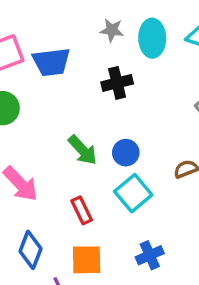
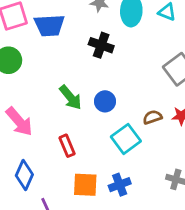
black cross: (117, 83) -> (101, 45), turned 30
cyan square: (133, 193) -> (126, 139), moved
orange square: (87, 260) -> (85, 185), moved

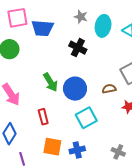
blue circle: (105, 101) -> (75, 89), size x1.5
brown semicircle: (152, 117) -> (109, 89), moved

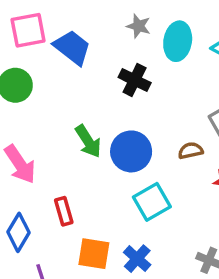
blue trapezoid: (43, 28) -> (72, 47), turned -145
red rectangle: (43, 117) -> (64, 211), moved
blue cross: (77, 150) -> (137, 259), turned -35

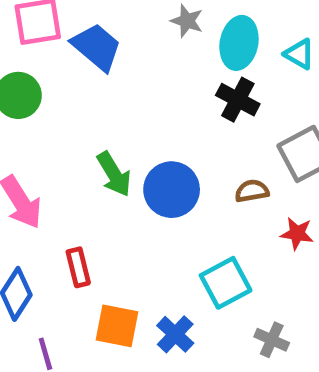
black cross: (135, 80) -> (238, 100), moved
cyan square: (152, 202) -> (226, 283), moved

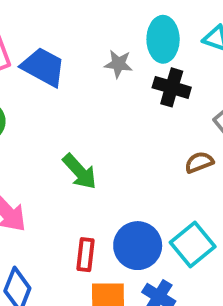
gray star: (187, 21) -> (118, 64), moved
blue circle: (172, 190) -> (138, 246), moved
red rectangle: (78, 267) -> (85, 255), moved, turned 32

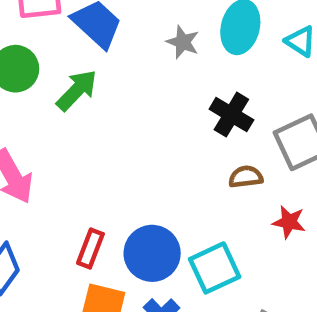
black cross: (172, 87) -> (231, 115), moved
green arrow: (80, 172) -> (77, 90), moved, turned -108

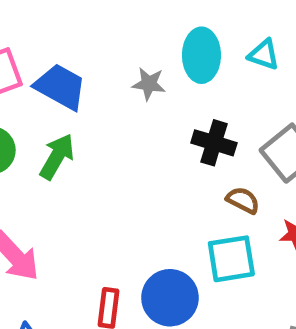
brown semicircle: (246, 177) -> (243, 200), turned 48
cyan square: (215, 268) -> (231, 259), moved, turned 30

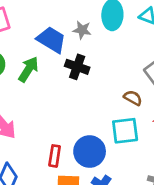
blue trapezoid: (60, 87) -> (51, 40), moved
black cross: (214, 143) -> (77, 67), moved

